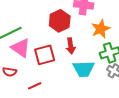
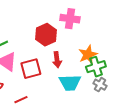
orange star: (101, 29) -> (88, 55), moved

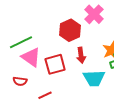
pink cross: (70, 19) -> (94, 14), turned 36

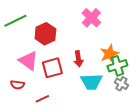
red hexagon: (70, 30) -> (45, 34), moved
green line: (21, 42) -> (15, 21), moved

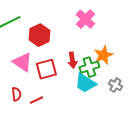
green cross: (117, 66) -> (89, 67), moved
cyan trapezoid: (91, 82) -> (85, 83), turned 35
red semicircle: (17, 85) -> (16, 94), moved, turned -104

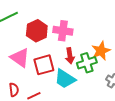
pink cross: (85, 19) -> (63, 31), moved, turned -36
cyan trapezoid: (85, 83) -> (65, 79), moved

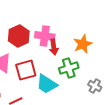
orange star: (101, 51) -> (83, 44), moved
red arrow: (70, 56) -> (54, 47), moved

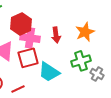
pink cross: (45, 36) -> (30, 38), moved
green cross: (69, 68) -> (81, 61), moved

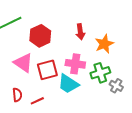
red arrow: (56, 35) -> (80, 32), moved
pink cross: (30, 38) -> (75, 64), moved

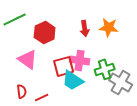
orange star: (104, 44) -> (109, 27), moved, turned 30
red square: (47, 70) -> (64, 66), moved
gray cross: (116, 86) -> (121, 82), size x1.6

